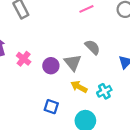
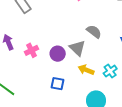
pink cross: (24, 59) -> (31, 50), turned 32
blue square: (51, 107) -> (57, 84), moved

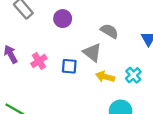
purple circle: (58, 54) -> (63, 19), moved
blue square: (57, 84) -> (69, 66), moved

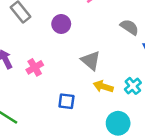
gray semicircle: (109, 31) -> (129, 27), moved
blue square: (69, 66) -> (66, 101), moved

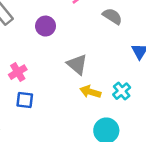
gray semicircle: (129, 27) -> (112, 16), moved
blue square: (66, 101) -> (25, 100), moved

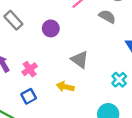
yellow arrow: (90, 92) -> (65, 87), moved
blue square: (25, 100) -> (29, 96), moved, turned -32

